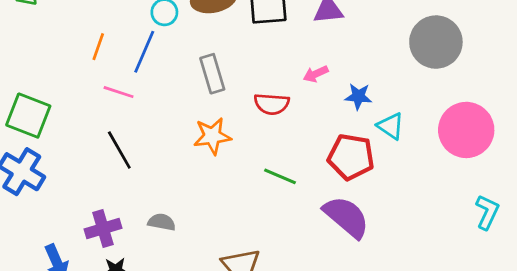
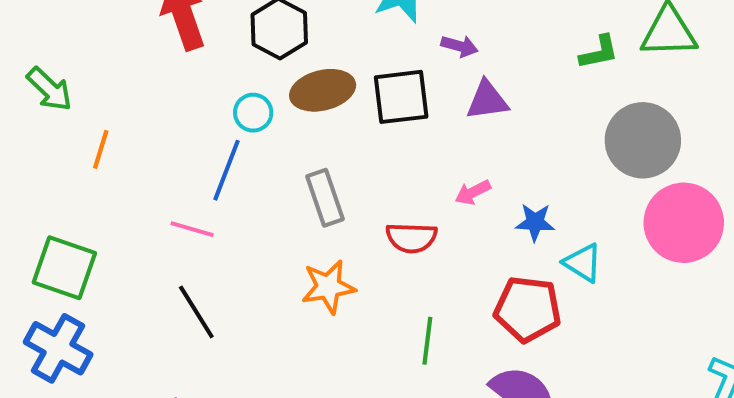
orange line: (98, 47) -> (101, 149), moved
pink circle: (466, 130) -> (684, 223), moved
green line: (280, 176) -> (427, 341), turned 76

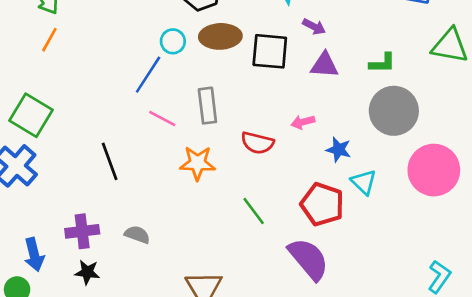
green L-shape: (599, 52) -> (382, 63), moved
gray circle: (643, 140) -> (394, 111), moved
orange line: (101, 149) -> (49, 40), moved
pink line: (192, 229) -> (162, 118), moved
green line: (427, 341) -> (254, 211), turned -56

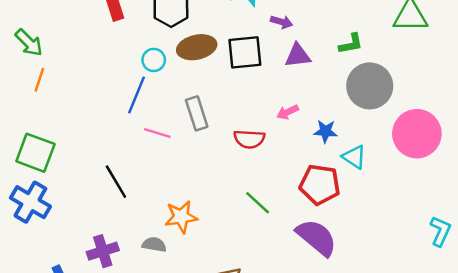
orange star: (198, 163) -> (181, 217), moved

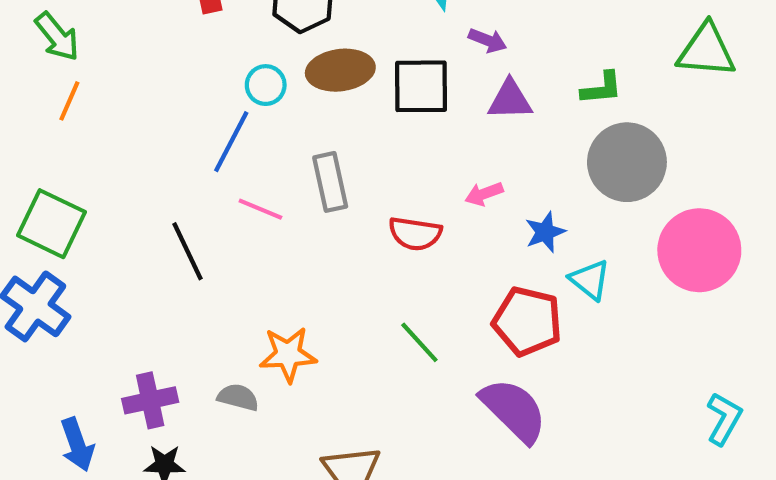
blue star: (325, 131) -> (545, 232), turned -30
black line: (116, 182) -> (187, 251), moved

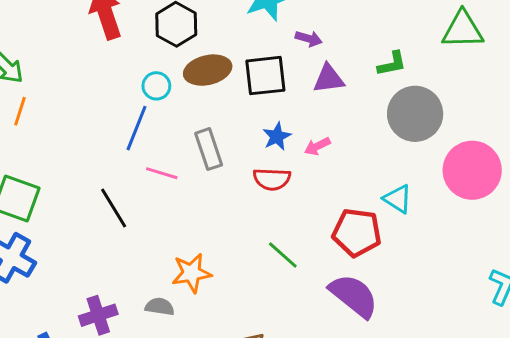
blue star: (545, 232) -> (277, 136), moved

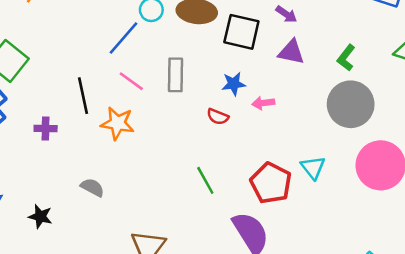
green L-shape: (392, 64) -> (346, 58), turned 120
red semicircle: (272, 179) -> (218, 117), size x0.7
orange star: (192, 273) -> (118, 123), moved
purple cross: (98, 315) -> (46, 128), moved, size x0.7

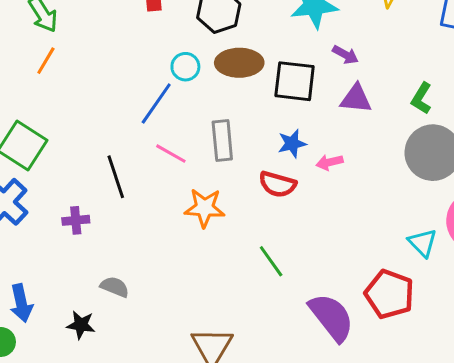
red semicircle: (218, 117) -> (278, 184), size x1.4
orange star: (118, 123) -> (205, 208), moved
cyan triangle: (313, 168) -> (423, 243), moved
red pentagon: (271, 183) -> (389, 294), moved
gray semicircle: (92, 187) -> (115, 287), moved

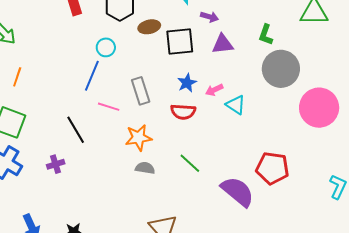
orange line: (46, 61) -> (17, 77), moved
brown ellipse: (239, 63) -> (149, 27), moved, size x0.7
cyan triangle: (423, 243) -> (236, 105), moved
gray semicircle: (115, 287) -> (145, 168), moved

